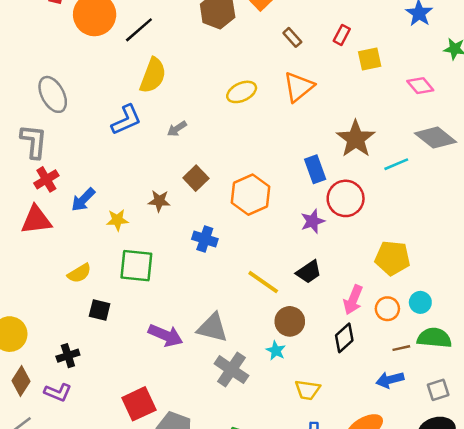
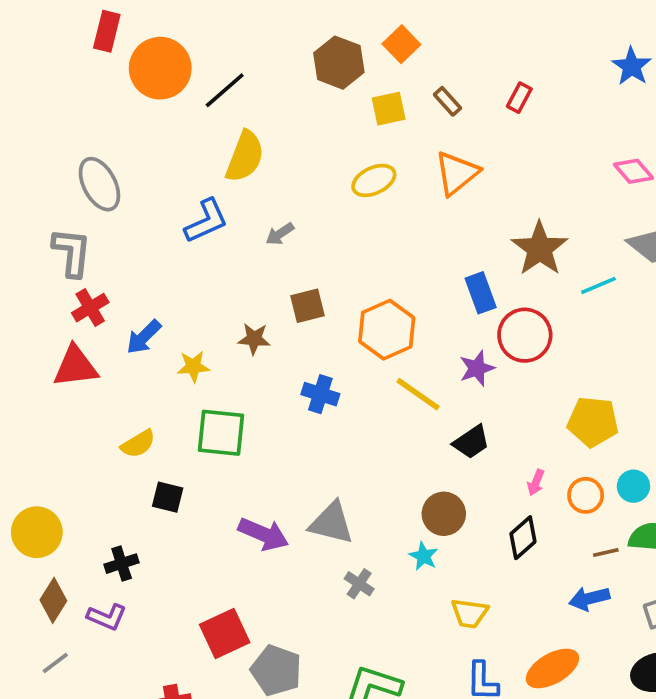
yellow square: (370, 59) -> (389, 109), moved
brown square: (196, 178) -> (308, 306), turned 30
yellow line: (263, 282) -> (418, 394), moved
pink arrow: (353, 300) -> (536, 482), size x0.6
gray cross: (231, 370) -> (359, 584), size x0.6

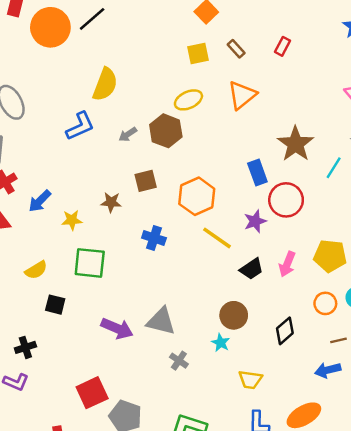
brown hexagon: (339, 63) -> (166, 131), moved
black line: (225, 90) -> (92, 19), moved
cyan line: (598, 285) -> (334, 168), turned -35
pink arrow: (536, 482) -> (287, 264), moved, size x1.5

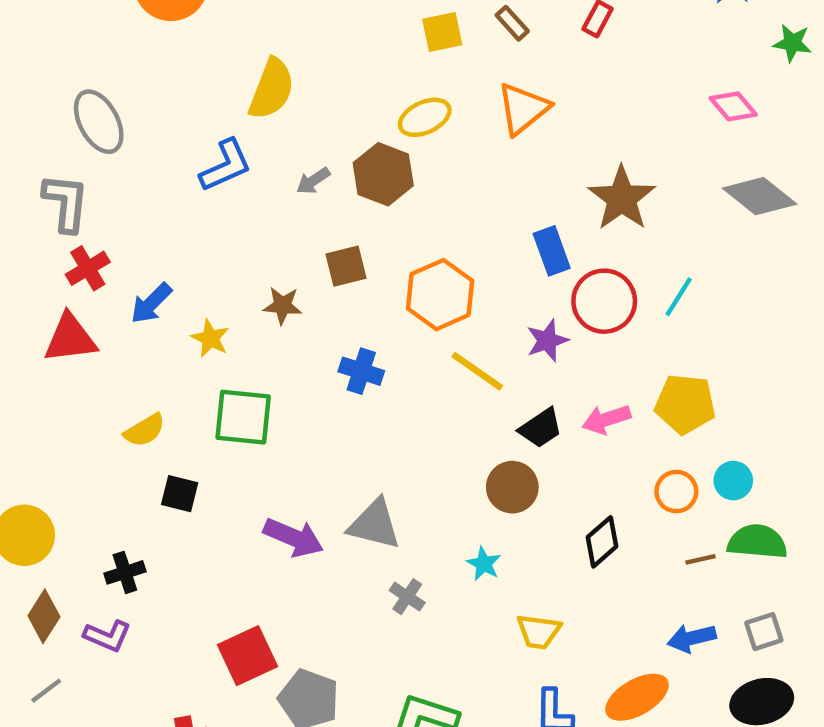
cyan line: (334, 168) -> (679, 297), moved
yellow star: (72, 220) -> (210, 338), turned 30
pink arrow: (287, 264) -> (606, 419), turned 50
brown circle: (234, 315) -> (512, 487), moved
blue arrow: (328, 370) -> (692, 638), moved

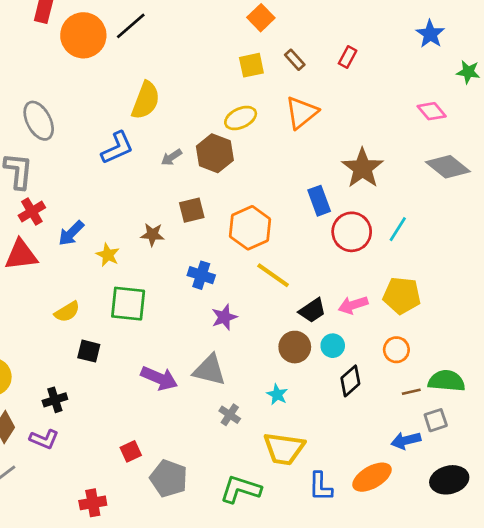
purple star: (547, 341) -> (224, 317), moved
cyan circle: (733, 481) -> (333, 346), moved
yellow trapezoid: (539, 632) -> (284, 449), moved, size x1.5
gray square: (764, 632) -> (436, 420), moved
red square: (247, 656) -> (131, 451), size x0.6

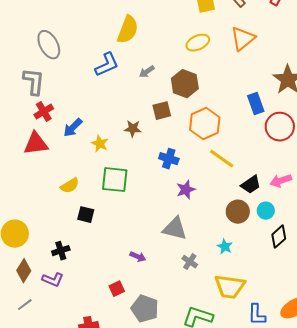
brown hexagon: (215, 153) -> (185, 84), moved
purple arrow: (159, 378) -> (138, 257), moved, size x0.6

